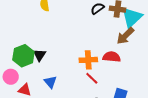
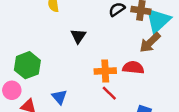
black triangle: (40, 55) -> (78, 36), moved

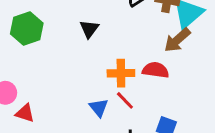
green hexagon: (27, 65) -> (27, 28), moved
blue triangle: (59, 97) -> (99, 108), moved

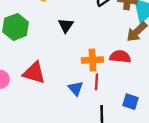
red line: (125, 100) -> (96, 82), turned 49
red triangle: (25, 113) -> (34, 73), moved, size x1.5

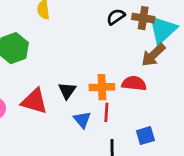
black triangle: (66, 25) -> (67, 91), moved
blue square: (131, 102) -> (145, 136), turned -35

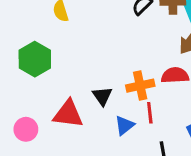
blue triangle: (82, 120) -> (124, 125), turned 42

